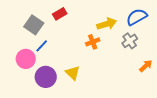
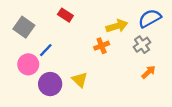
red rectangle: (60, 14) -> (65, 15), turned 64
gray square: (34, 25) -> (24, 27), moved
orange arrow: (146, 66) -> (149, 72), moved

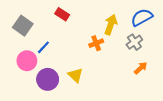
yellow arrow: (117, 26) -> (111, 25), turned -54

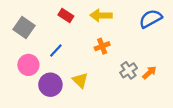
yellow arrow: (111, 25) -> (101, 15), moved, turned -108
gray cross: (134, 42) -> (129, 70), moved
blue line: (43, 47) -> (56, 51), moved

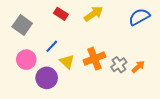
yellow arrow: (101, 15) -> (93, 14), turned 144
orange cross: (102, 46) -> (94, 59), moved, size x1.5
yellow triangle: (80, 80) -> (67, 62), moved

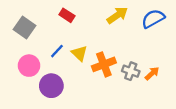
yellow arrow: (93, 14) -> (117, 15), moved
yellow triangle: (67, 62) -> (79, 53), moved
gray cross: (119, 65) -> (131, 71), turned -35

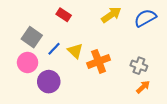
gray square: (25, 28) -> (32, 37), moved
gray cross: (131, 71) -> (139, 66), moved
orange arrow: (152, 73) -> (143, 87), moved

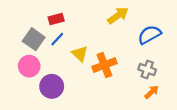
red rectangle: (64, 15) -> (56, 19), moved, turned -48
blue semicircle: (145, 18) -> (149, 35), moved
blue line: (54, 49) -> (57, 39), moved

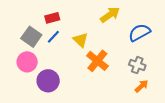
yellow triangle: (80, 54) -> (81, 40), moved
orange cross: (104, 65) -> (97, 61), turned -30

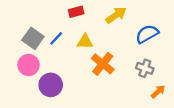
red rectangle: (52, 18) -> (76, 12), moved
yellow triangle: (81, 40) -> (85, 42), turned -42
orange arrow: (142, 86) -> (158, 92), moved

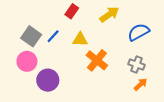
red rectangle: (76, 12) -> (72, 11), turned -40
orange arrow: (158, 92) -> (141, 84), moved

